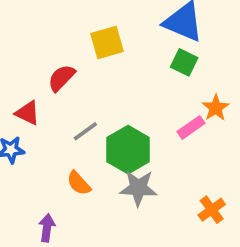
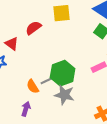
gray line: (85, 131) -> (47, 80), moved
purple arrow: (47, 228) -> (26, 109), moved

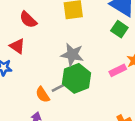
red semicircle: (33, 28) -> (28, 20), moved, turned -98
gray star: (64, 95) -> (72, 55), moved

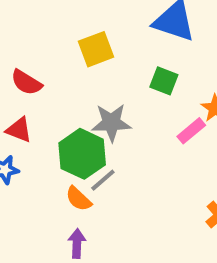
green square: (119, 29) -> (164, 81), moved
green hexagon: (76, 78) -> (82, 154), moved

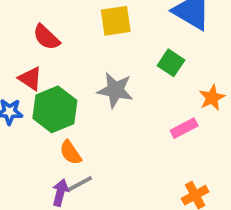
pink rectangle: (191, 131) -> (184, 128), moved
green hexagon: (82, 154) -> (55, 109), moved
gray line: (103, 180) -> (80, 184), moved

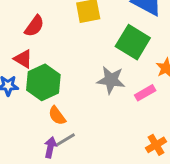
red semicircle: (46, 37) -> (34, 26), turned -95
green square: (171, 63) -> (133, 42), size x1.6
gray star: (115, 90) -> (111, 80), moved

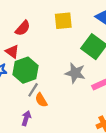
orange semicircle: (57, 116) -> (41, 100), moved
gray line: (66, 140) -> (33, 90), moved, turned -32

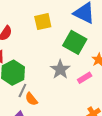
gray star: (75, 73) -> (60, 69), turned 30

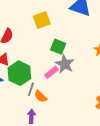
green square: (75, 42) -> (58, 47), moved, size x0.7
pink rectangle: (85, 78) -> (51, 72), moved

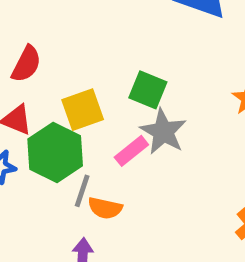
yellow square: (42, 20) -> (83, 110), moved
orange semicircle: (41, 96) -> (105, 208), turned -32

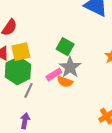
yellow square: (83, 110) -> (21, 52), moved
orange semicircle: (105, 208) -> (65, 82), moved

